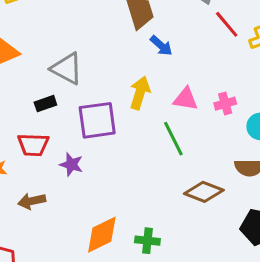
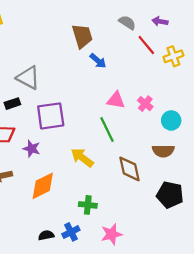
yellow arrow: (140, 93) -> (82, 158), moved, turned -70
pink cross: (225, 104) -> (145, 104), turned -35
brown diamond: (204, 192) -> (129, 169), turned 56
orange diamond: (102, 235) -> (43, 186), moved

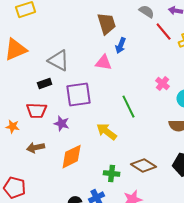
blue arrow: (98, 61) -> (121, 46), turned 70
pink triangle: (116, 100) -> (104, 63), moved
brown diamond: (129, 169) -> (144, 166), moved, turned -45

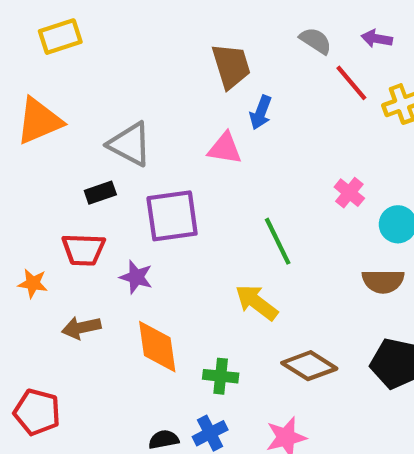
yellow arrow: (107, 132) -> (256, 302), moved
orange diamond: (72, 157) -> (157, 347), turned -72
green cross: (112, 174) -> (221, 376), moved

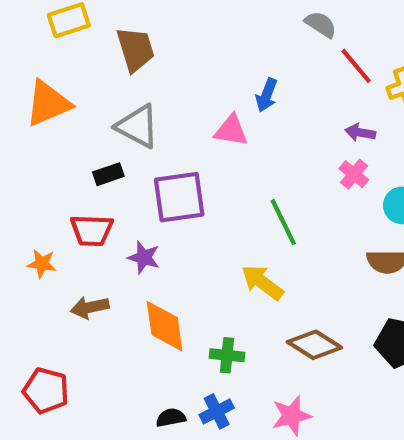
purple arrow: (377, 39) -> (360, 133), moved
brown trapezoid: (231, 66) -> (135, 49), moved

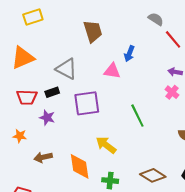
brown trapezoid: (135, 49) -> (93, 31), moved
red trapezoid: (92, 230) -> (27, 97), moved
purple star: (144, 257) -> (47, 118), moved
yellow arrow: (262, 282) -> (106, 145), moved

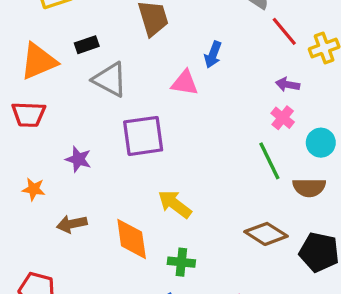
black rectangle: (52, 92) -> (87, 45), moved
red trapezoid: (27, 97) -> (29, 114), moved
green line: (137, 116) -> (269, 161), moved
brown diamond: (153, 175) -> (266, 234), moved

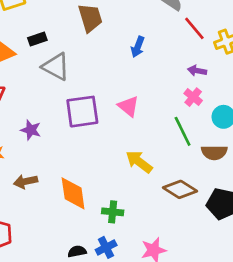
pink triangle: (185, 83) -> (128, 106), moved, turned 30
yellow arrow: (175, 204) -> (139, 162), moved

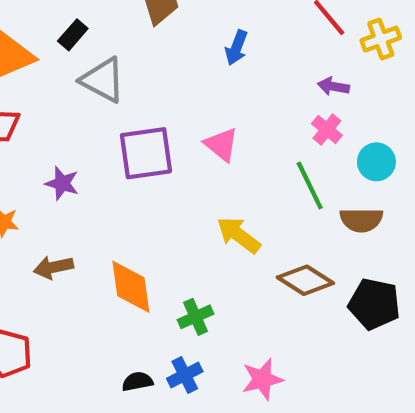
black rectangle: (37, 39) -> (73, 35), turned -30
green cross: (113, 212) -> (196, 317), turned -30

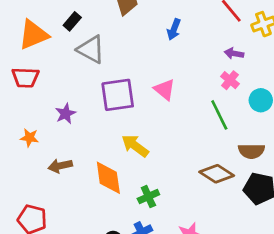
purple star: (62, 183) -> (66, 114), turned 30
brown semicircle: (361, 220) -> (251, 151), moved
yellow arrow: (239, 235) -> (135, 146), moved

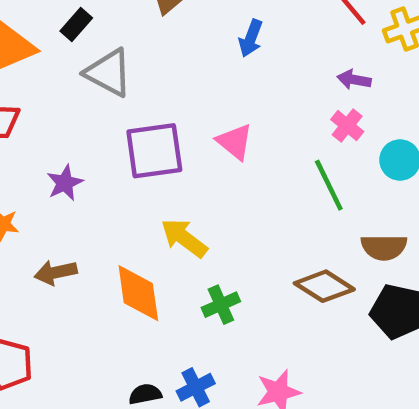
green cross: (148, 197) -> (221, 305), moved

